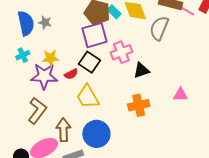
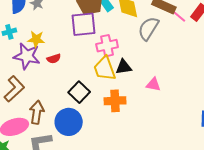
black square: (90, 62) -> (79, 92), moved
pink triangle: (181, 95) -> (153, 85), moved
yellow trapezoid: (88, 97) -> (105, 69), moved

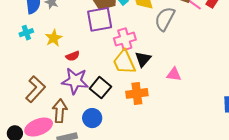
yellow star: (36, 39) -> (54, 38), turned -30
purple star: (27, 56) -> (75, 81), moved
black triangle: (124, 67) -> (143, 59), turned -36
blue circle: (69, 122) -> (92, 118), size x0.7

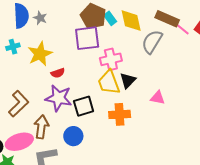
yellow star: (54, 38) -> (40, 54), size x1.4
black square: (100, 88) -> (84, 106), turned 30

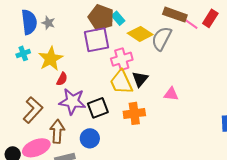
yellow diamond: (131, 21) -> (140, 34), moved, turned -40
red semicircle: (58, 73) -> (62, 79), moved, turned -40

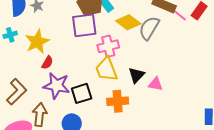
black triangle: (140, 79) -> (136, 75), moved

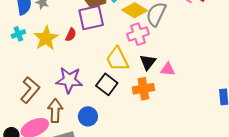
pink cross: (108, 46) -> (138, 34), moved
red semicircle: (47, 63) -> (71, 35), moved
black square: (82, 93) -> (107, 84), moved, turned -30
orange cross: (118, 101) -> (143, 89), moved

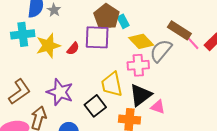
cyan cross: (18, 34) -> (23, 34), size x1.6
black triangle: (148, 62) -> (141, 95), size x1.4

